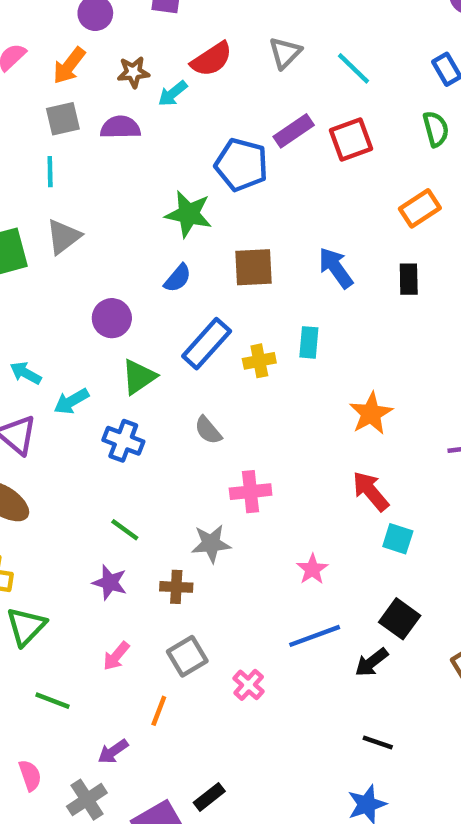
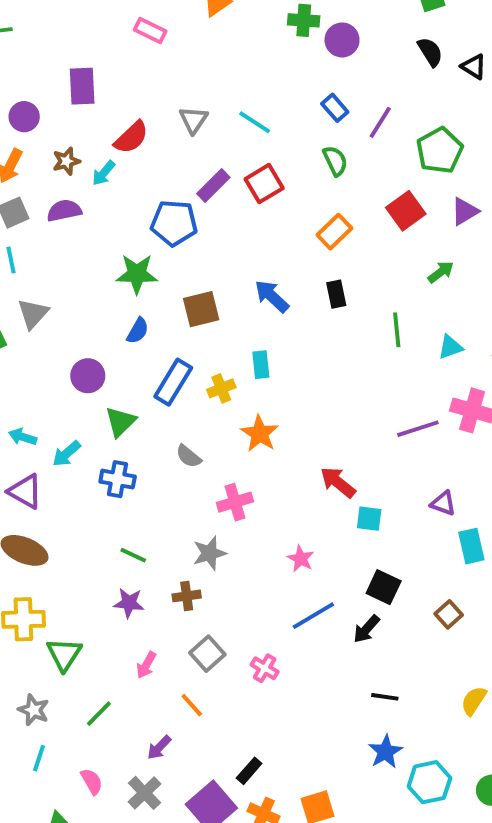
orange star: (371, 413) -> (260, 434), moved
green line: (52, 701) -> (99, 714), turned -56
orange line: (159, 711) -> (192, 705), turned -52

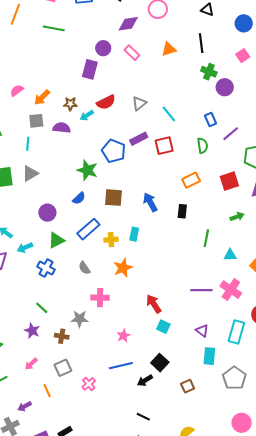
purple circle: (24, 117) -> (103, 48), moved

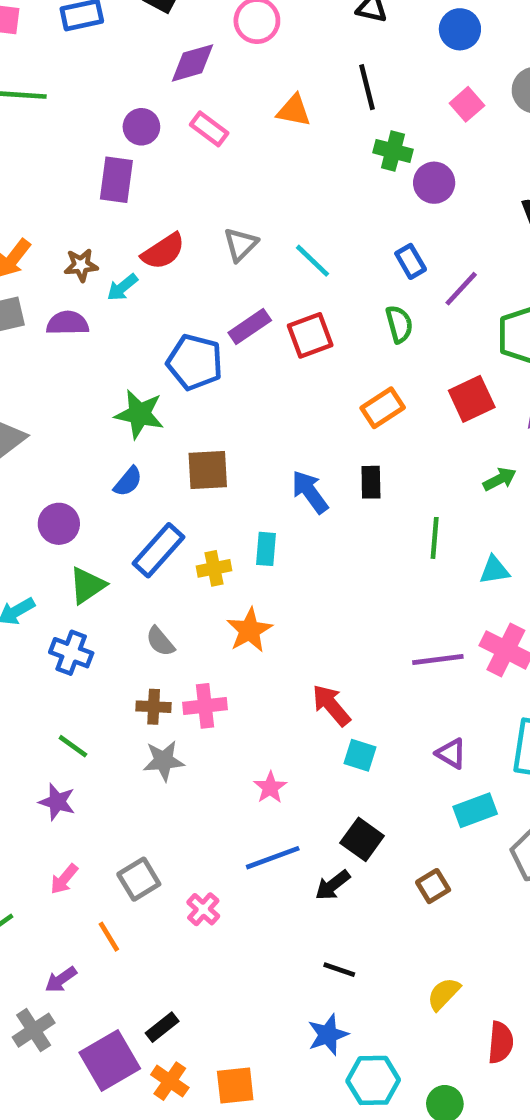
orange triangle: (169, 49) -> (294, 111), turned 35
blue arrow: (150, 202) -> (310, 492), moved
brown cross: (62, 336) -> (154, 707), moved
cyan rectangle: (209, 356) -> (475, 810), turned 72

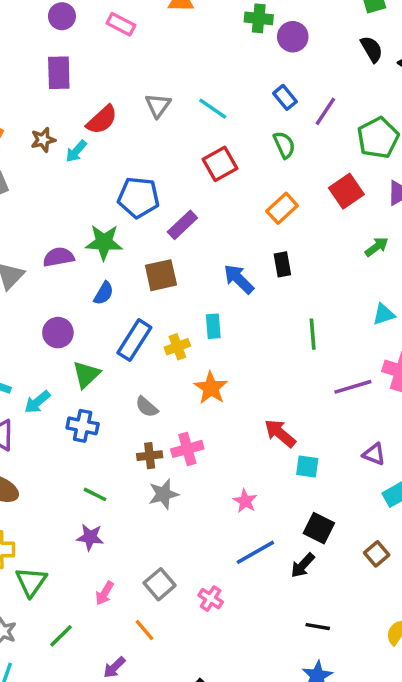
purple circle: (141, 127) -> (62, 16), moved
purple semicircle: (67, 323) -> (59, 257), moved
purple rectangle: (250, 326) -> (182, 225), moved
green line: (435, 538) -> (313, 334), moved

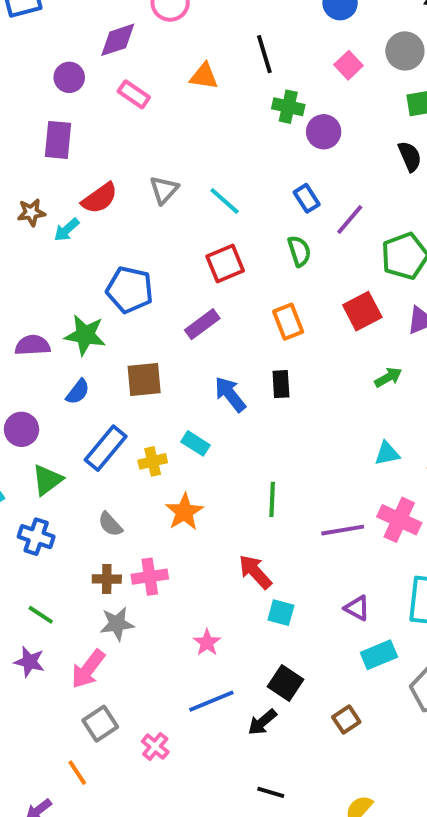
orange rectangle: (282, 208) -> (288, 322), turned -76
purple rectangle: (182, 225) -> (202, 324), moved
cyan rectangle: (213, 326) -> (195, 443), turned -60
green line: (313, 334) -> (272, 499), moved
pink arrow: (105, 593) -> (88, 669), moved, size x1.5

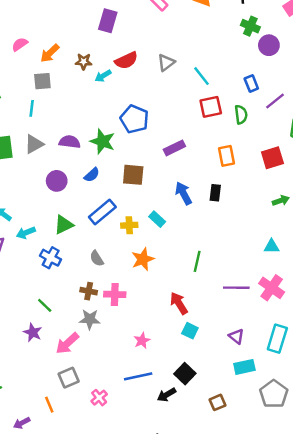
red square: (225, 263) -> (211, 107), moved
purple circle: (22, 429) -> (57, 181), moved

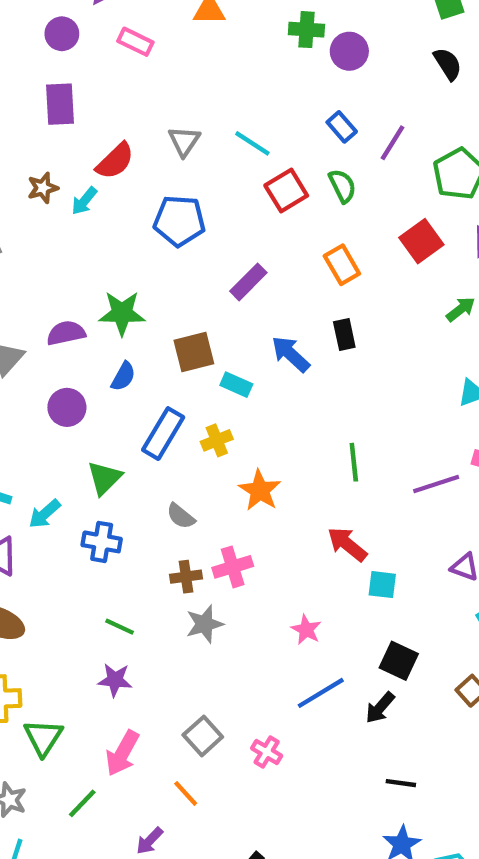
blue pentagon: (134, 119) -> (179, 221), moved
cyan rectangle: (157, 219) -> (236, 385), moved
pink arrow: (67, 343) -> (122, 753), moved

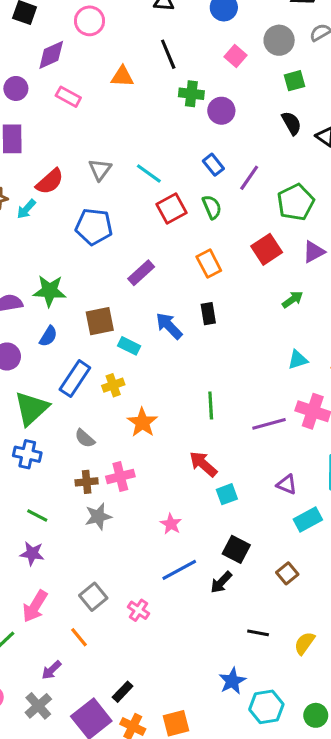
green triangle: (105, 478) -> (31, 408), size x1.4
cyan square: (382, 585) -> (227, 494), turned -30
black line: (401, 783) -> (258, 633), moved

